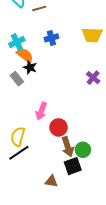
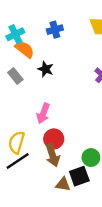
black star: (30, 67) -> (46, 69), moved
red circle: (59, 127) -> (54, 139), moved
brown arrow: (68, 147) -> (53, 155), moved
brown triangle: (51, 181) -> (63, 184), moved

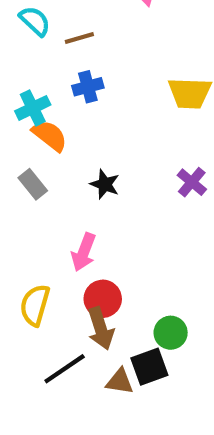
blue cross: (55, 30) -> (88, 87), moved
black star: (46, 69) -> (105, 184), moved
black line: (18, 161) -> (65, 369), moved

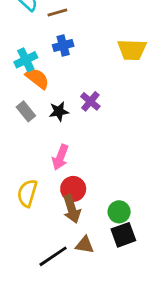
purple cross: (192, 182) -> (90, 101), moved
black star: (105, 184) -> (59, 111), moved, turned -30
black square: (149, 367) -> (123, 235), moved
black line: (65, 369) -> (53, 256), moved

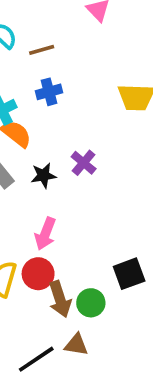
red circle: (73, 189) -> (38, 274), moved
green circle: (119, 212) -> (91, 303), moved
black square: (123, 235) -> (129, 274), moved

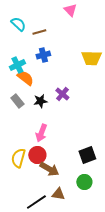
brown arrow: (60, 299) -> (49, 169), turned -42
green circle: (91, 303) -> (84, 182), moved

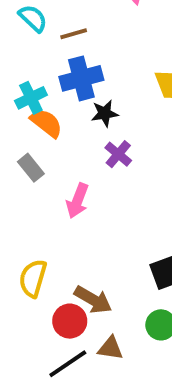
blue cross: (43, 55) -> (81, 78), size x1.5
black star: (40, 101) -> (105, 113), moved
pink arrow: (41, 133) -> (77, 201), moved
red circle: (37, 155) -> (70, 321), moved

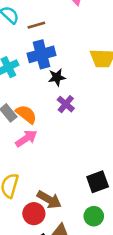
orange semicircle: (46, 123) -> (26, 114), moved
pink arrow: (77, 201) -> (26, 138), moved, turned -145

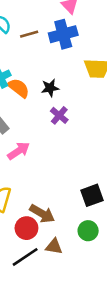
blue cross: (42, 54) -> (63, 34), moved
orange semicircle: (26, 114) -> (19, 88), moved

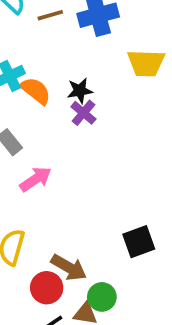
purple cross: (59, 115) -> (83, 113), moved
green circle: (88, 231) -> (102, 297), moved

